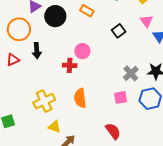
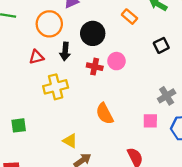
black circle: (55, 16) -> (93, 33), moved
red cross: (70, 65) -> (95, 67), moved
orange semicircle: (80, 98) -> (105, 114), turned -30
yellow cross: (44, 101) -> (56, 87), moved

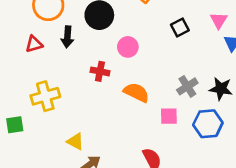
red cross: (95, 67) -> (100, 71), moved
yellow cross: (56, 87) -> (45, 96), moved
orange semicircle: (105, 114) -> (136, 92), moved, turned 145

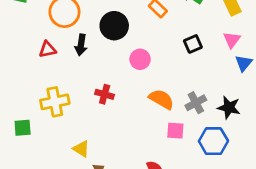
red cross: (100, 71) -> (105, 94), moved
orange semicircle: (136, 92) -> (161, 99), moved

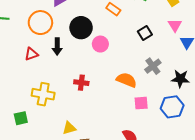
pink circle: (140, 59) -> (100, 44), moved
yellow cross: (55, 102) -> (43, 94), turned 30
gray cross: (196, 103) -> (153, 66), moved
yellow triangle: (81, 149) -> (69, 128), turned -40

